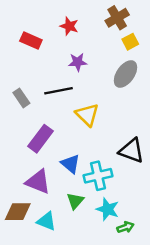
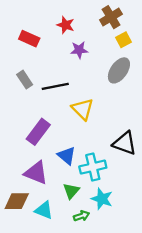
purple star: (78, 62) -> (79, 50), moved
gray rectangle: (21, 98) -> (25, 80), moved
green arrow: (126, 227) -> (81, 216), moved

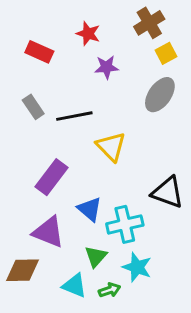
cyan triangle: (44, 210) -> (74, 286), moved

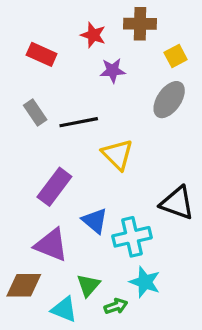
brown cross: (149, 23) -> (140, 24), moved, turned 32
green triangle: (96, 256) -> (88, 285), moved
cyan triangle: (74, 286) -> (64, 309), moved

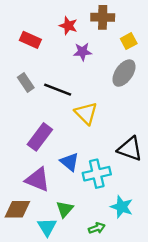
black line: (79, 122) -> (58, 90), turned 32
cyan star: (145, 282) -> (122, 207), moved
green arrow: (116, 306) -> (97, 228), moved
cyan triangle: (64, 309) -> (47, 227), turned 36

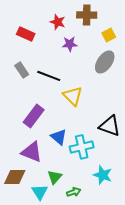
green arrow: (97, 228) -> (74, 192), moved

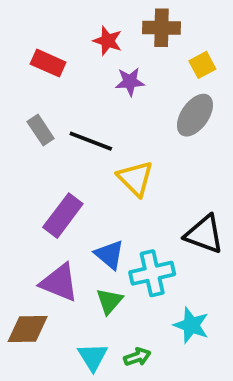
green triangle: (55, 177) -> (109, 301), moved
cyan triangle: (40, 192) -> (93, 357), moved

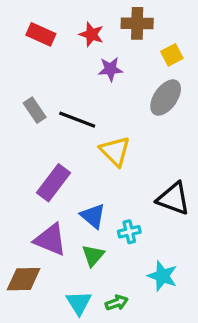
red rectangle: (48, 63) -> (41, 34), moved
cyan cross: (152, 273) -> (129, 232), size x0.6

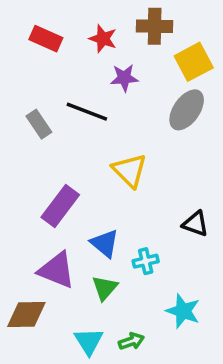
yellow square: (172, 55) -> (194, 62), size x1.5
black line: (77, 120) -> (87, 112), moved
black triangle: (173, 199) -> (196, 224), size x0.7

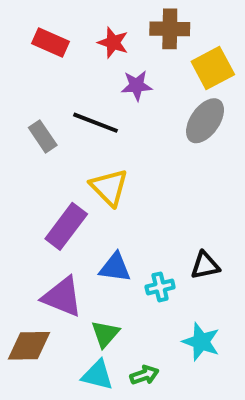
yellow triangle: (130, 170) -> (109, 187), moved
black triangle: (196, 224) -> (205, 265), moved, turned -32
blue triangle: (105, 243) -> (115, 267), turned -32
green triangle: (105, 288) -> (105, 334), moved
cyan triangle: (89, 341) -> (97, 375), turned -44

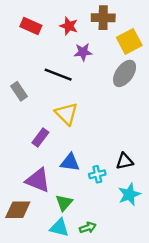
gray rectangle: (43, 136) -> (19, 91), moved
purple rectangle: (66, 226) -> (40, 137), size x0.7
cyan star: (201, 342) -> (129, 194), moved, turned 30

